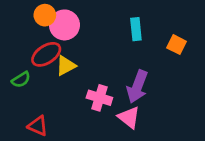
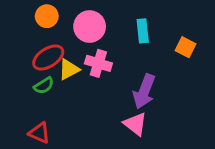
pink circle: (64, 25) -> (90, 27), moved
green semicircle: (21, 80) -> (44, 86), moved
pink cross: (99, 98) -> (98, 63), moved

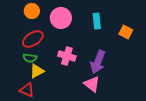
pink cross: (98, 63) -> (67, 56), moved
yellow triangle: (69, 69) -> (37, 71), moved
green semicircle: (44, 86) -> (30, 58), turned 40

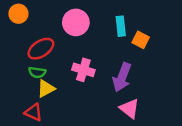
orange circle: (32, 11) -> (18, 14), moved
orange square: (126, 32) -> (141, 40), moved
pink triangle: (92, 84) -> (129, 109), moved

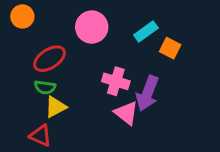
cyan rectangle: (121, 26) -> (146, 32), turned 60
pink cross: (83, 70) -> (116, 81), moved
pink triangle: (129, 109) -> (126, 113), moved

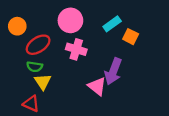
orange circle: (22, 16) -> (17, 26), moved
pink cross: (116, 81) -> (76, 49), moved
yellow triangle: (56, 107) -> (43, 82), turned -36

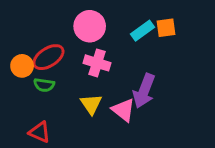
orange circle: (17, 26) -> (22, 66), moved
orange square: (131, 37) -> (166, 28), moved, turned -35
yellow triangle: (43, 82) -> (91, 104), moved

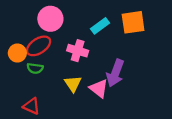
pink circle: (90, 26) -> (50, 19), moved
orange square: (166, 28) -> (133, 22), size x1.5
cyan rectangle: (143, 31) -> (100, 26), moved

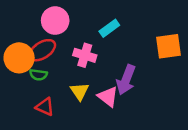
orange square: (133, 22) -> (169, 46), moved
orange circle: (17, 53) -> (19, 58), size x1.5
red triangle: (32, 106) -> (45, 107), moved

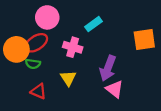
pink triangle: (108, 97) -> (115, 89), moved

